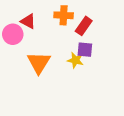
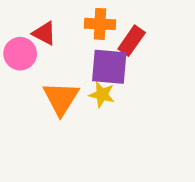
purple square: (85, 50) -> (109, 67), moved, size x1.5
yellow star: (75, 60) -> (102, 95), moved

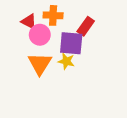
orange cross: (100, 24) -> (53, 15), moved
pink circle: (20, 54) -> (40, 35), moved

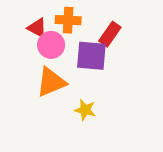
yellow star: (66, 61) -> (85, 110), moved
orange triangle: (40, 64) -> (51, 82), turned 35

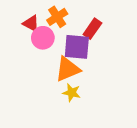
orange cross: (68, 20) -> (57, 17), turned -36
orange triangle: (51, 82) -> (68, 69), moved

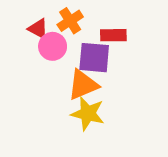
red rectangle: (92, 29) -> (113, 35), turned 54
yellow star: (72, 93) -> (88, 114), size x1.5

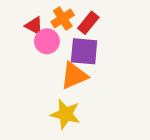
red rectangle: (113, 35) -> (88, 23), moved, turned -50
yellow star: (88, 114) -> (66, 114), moved

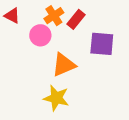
red triangle: (34, 26) -> (12, 16), moved
purple square: (84, 51) -> (102, 44), moved

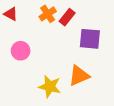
pink circle: (40, 35) -> (21, 51), moved
orange triangle: (64, 65) -> (79, 76), moved

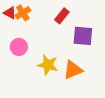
orange cross: (48, 14) -> (23, 13), moved
yellow star: (50, 86) -> (48, 65), moved

